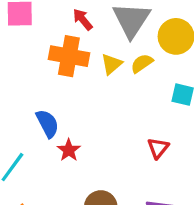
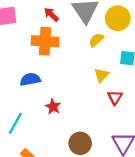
yellow triangle: (112, 64) -> (101, 75), moved
blue semicircle: (47, 123) -> (30, 79), moved, turned -66

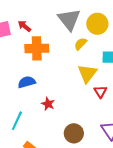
red arrow: (51, 15) -> (24, 26), moved
yellow triangle: (101, 75) -> (87, 73), size x1.5

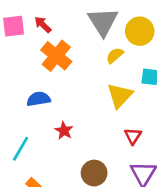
orange cross: (37, 48) -> (56, 56), turned 35
red triangle: (100, 92) -> (133, 136), moved

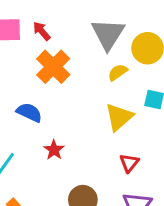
blue semicircle: (39, 99) -> (29, 112), turned 30

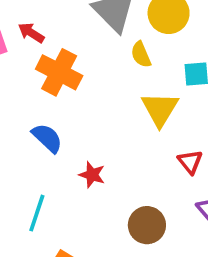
yellow semicircle: (118, 72) -> (141, 54), turned -60
blue semicircle: (29, 112) -> (47, 138), turned 35

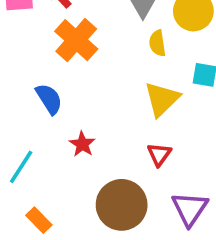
red triangle: (190, 162) -> (159, 154), moved
brown circle: (147, 225) -> (122, 205), size x1.4

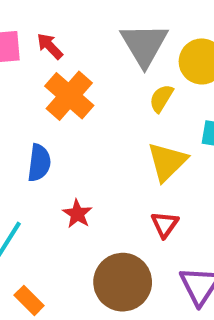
yellow semicircle: (157, 43) -> (161, 98), turned 40
blue semicircle: (49, 99) -> (39, 163), turned 40

